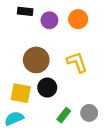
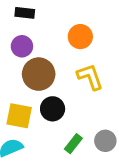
orange circle: (78, 19) -> (80, 37), moved
purple circle: (49, 20) -> (22, 46), moved

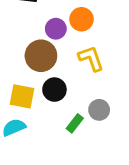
purple circle: (22, 46) -> (56, 29), moved
gray circle: (105, 141) -> (99, 110), moved

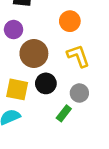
purple circle: (56, 29) -> (14, 30), moved
gray circle: (99, 110) -> (79, 93), moved

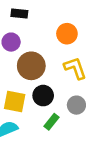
green rectangle: (64, 113) -> (51, 122), moved

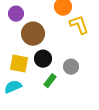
yellow L-shape: (75, 68) -> (79, 25), moved

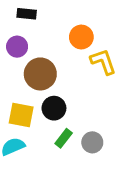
gray circle: (71, 67) -> (92, 142), moved

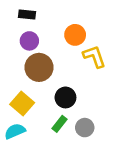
purple circle: (17, 47) -> (29, 41), moved
black circle: (54, 108) -> (65, 97), moved
yellow square: (21, 115) -> (22, 103), turned 30

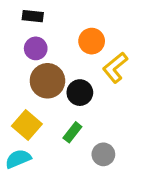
yellow L-shape: (94, 57) -> (115, 68), turned -110
black circle: (65, 97) -> (80, 93), moved
green rectangle: (59, 124) -> (72, 132), moved

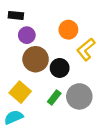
black rectangle: (33, 16) -> (16, 15), moved
gray circle: (103, 154) -> (79, 96), moved, size x1.5

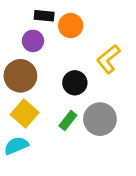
black rectangle: (16, 15) -> (44, 16), moved
orange circle: (68, 30) -> (71, 26), moved
brown circle: (36, 59) -> (20, 76), moved

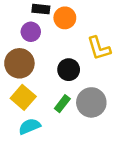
yellow L-shape: (108, 59) -> (99, 48), turned -68
cyan semicircle: (16, 146) -> (30, 126), moved

